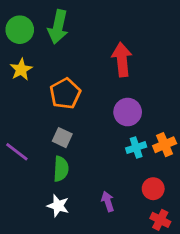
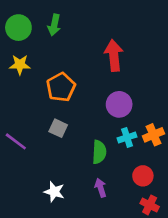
green arrow: (58, 27) -> (54, 25), size x0.7
yellow star: (21, 69) -> (20, 65), turned 30
green semicircle: (61, 169) -> (99, 152), moved

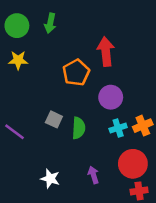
orange pentagon: (61, 87) -> (76, 73), moved
green semicircle: (99, 152) -> (79, 128), moved
red circle: (143, 176) -> (133, 164), size x1.5
red cross: (150, 205) -> (139, 191), turned -35

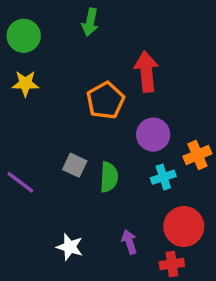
green arrow: (50, 23) -> (90, 22), moved
orange cross: (143, 126) -> (197, 155), moved
red cross: (139, 191) -> (172, 264), moved

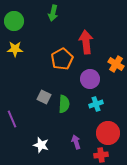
orange cross: (197, 155) -> (116, 64), moved, turned -35
purple line: (20, 182) -> (12, 119), moved, turned 30

